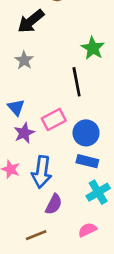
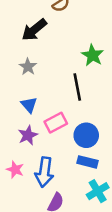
blue triangle: (16, 107) -> (29, 105), moved

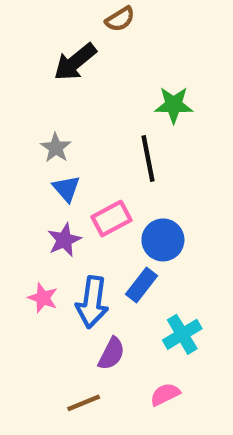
green star: (93, 55) -> (174, 105), turned -30
gray star: (28, 67) -> (56, 148), moved
blue rectangle: (87, 162) -> (141, 285), moved, turned -66

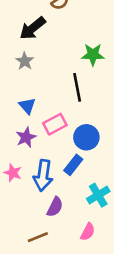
gray star: (56, 148) -> (25, 61), moved
pink semicircle: (165, 394) -> (88, 232), turned 144

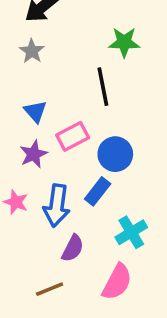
pink semicircle: (88, 232) -> (117, 282), size x1.5

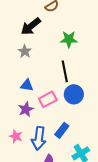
green star: (124, 42) -> (69, 39), moved
blue triangle: (35, 111) -> (27, 85), turned -40
blue circle: (115, 154) -> (74, 94), moved

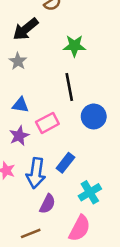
blue circle: (74, 94) -> (94, 116), moved

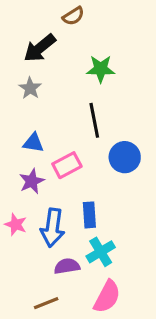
blue rectangle: (65, 163) -> (89, 215), turned -42
cyan cross: (90, 192) -> (101, 252), moved
purple semicircle: (47, 204) -> (67, 266), turned -126

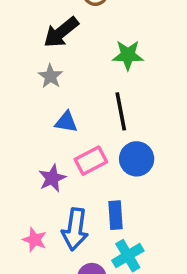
blue triangle: (33, 143) -> (66, 122), moved
blue circle: (125, 157) -> (137, 159), moved
pink star: (16, 225) -> (35, 240), moved

